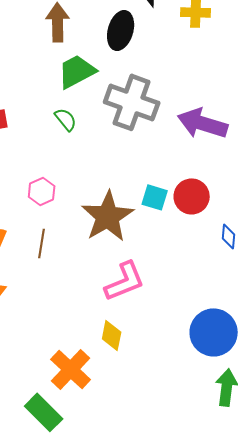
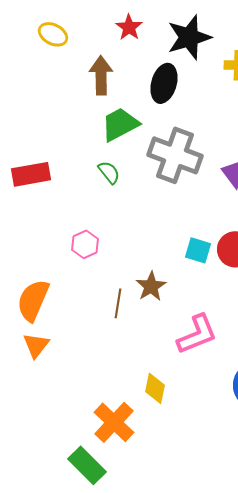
brown star: (108, 216) -> (151, 286), moved, size x0.6
brown line: (42, 243) -> (118, 303), moved
pink L-shape: (125, 281) -> (197, 334), moved

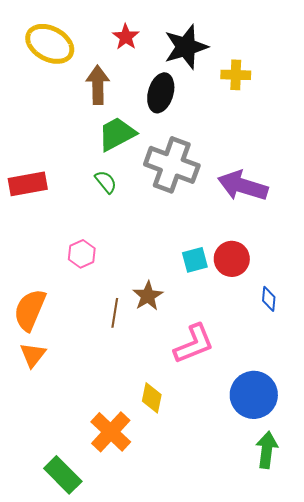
yellow ellipse: (53, 34) -> (50, 44), size x1.6
cyan square: (198, 250) -> (195, 260), turned -32
green rectangle: (87, 465) -> (63, 475), moved

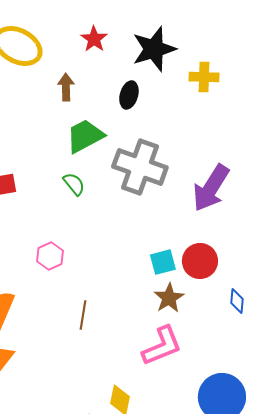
brown arrow: (98, 85) -> (66, 87), size x0.7
black ellipse: (161, 93) -> (129, 95), size x0.7
purple arrow: (243, 186) -> (211, 188), turned -75
brown star: (148, 296) -> (169, 298), moved

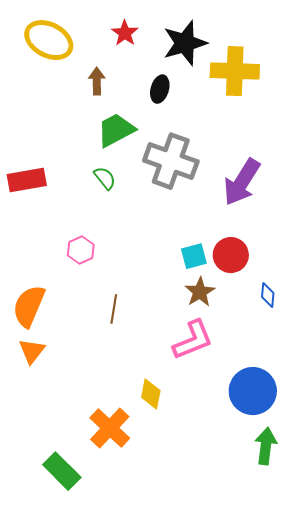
yellow cross: (204, 77) -> (235, 71), size x1.6

